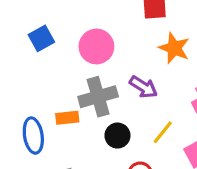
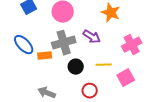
yellow line: (163, 132) -> (104, 65), turned 49
blue ellipse: (33, 136) -> (24, 45), moved, turned -35

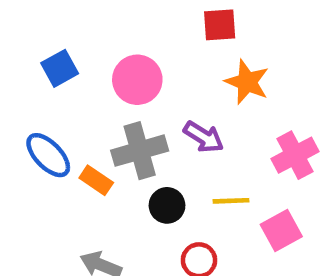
orange rectangle: (45, 56) -> (96, 180), turned 40

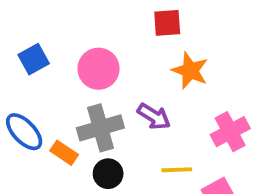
black circle: (167, 205) -> (108, 174), moved

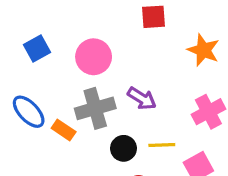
orange star: (190, 71) -> (203, 50), moved
black circle: (108, 174) -> (124, 148), moved

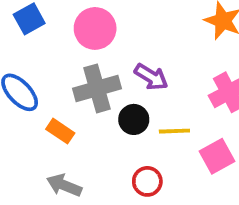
orange rectangle: (64, 130) -> (60, 131), moved
black circle: (124, 148) -> (134, 119), moved

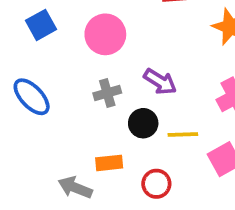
gray cross: (97, 88) -> (107, 93), size x0.6
orange rectangle: (60, 131) -> (109, 163), moved, turned -40

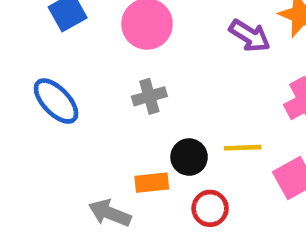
purple arrow: (160, 82) -> (250, 36), moved
black circle: (143, 123) -> (189, 157), moved

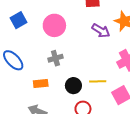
orange rectangle: (152, 183) -> (41, 84), moved

